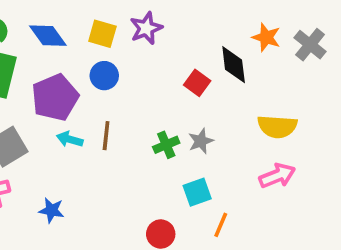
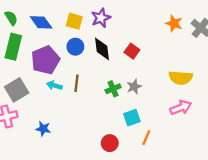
black diamond: (234, 65) -> (102, 49), moved

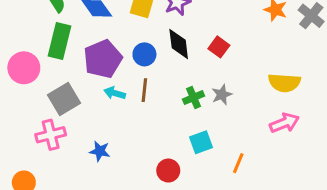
blue circle: (75, 47) -> (144, 54), moved
cyan square: (132, 118) -> (201, 142), moved
red circle: (110, 143) -> (168, 171), moved

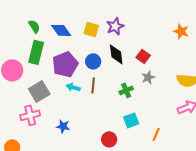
gray star: (222, 95) -> (148, 77), moved

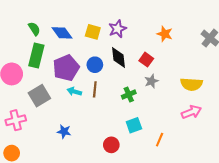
orange star: (181, 31) -> (165, 34), moved
pink cross: (30, 115) -> (16, 120), moved

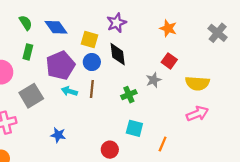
yellow square: (93, 32) -> (90, 40), moved
green rectangle: (36, 55) -> (28, 52), size x0.6
red square: (146, 60) -> (169, 61), moved
cyan square: (134, 125) -> (134, 128), turned 35

